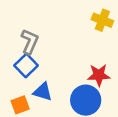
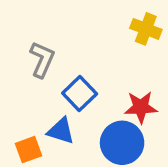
blue square: (26, 66) -> (80, 93), moved

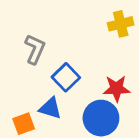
yellow cross: (146, 29) -> (121, 24), turned -35

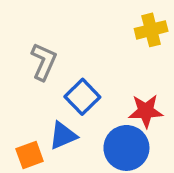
blue triangle: (50, 108) -> (63, 136), turned -40

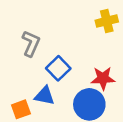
blue triangle: (63, 136) -> (45, 96), turned 35

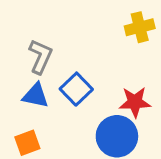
blue triangle: (45, 96) -> (36, 96), moved

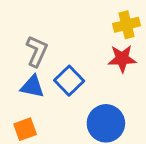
red star: (135, 102) -> (122, 59), moved

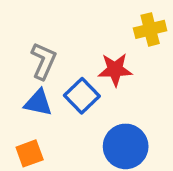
red star: (122, 59) -> (115, 70), moved

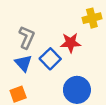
blue triangle: (38, 103) -> (23, 63), turned 36

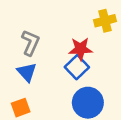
blue square: (50, 59) -> (77, 67), moved

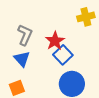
red star: (81, 49) -> (55, 41), moved, turned -30

